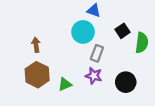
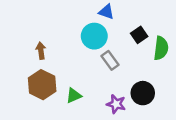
gray rectangle: (97, 53) -> (110, 60), turned -56
purple star: (94, 76) -> (116, 104), moved

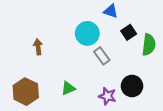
blue triangle: (106, 12) -> (111, 11), moved
brown hexagon: (42, 85) -> (26, 92), moved

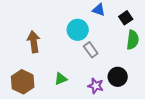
black square: (129, 32) -> (126, 18), moved
brown arrow: (38, 47) -> (34, 42), size x1.5

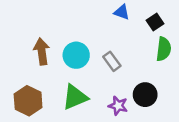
cyan circle: (78, 30) -> (76, 55), moved
green triangle: (61, 79) -> (75, 97), size x1.6

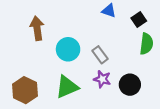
brown arrow: (42, 51) -> (37, 28), moved
purple star: (118, 106) -> (102, 79), moved

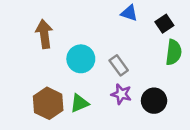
green triangle: (67, 87) -> (80, 103), size x0.7
brown hexagon: (25, 90) -> (48, 103), moved

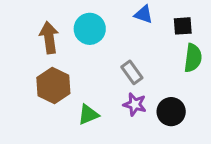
black square: (164, 24) -> (183, 26), turned 30
cyan circle: (81, 59) -> (90, 29), moved
brown hexagon: (48, 103) -> (53, 85), moved

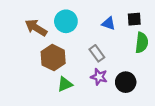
blue triangle: (143, 14) -> (109, 23), moved
brown arrow: (49, 38) -> (36, 28), turned -50
brown hexagon: (53, 85) -> (53, 58), moved

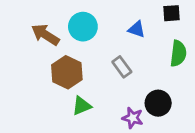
black square: (134, 19) -> (172, 13), moved
purple star: (99, 77) -> (133, 118), moved

